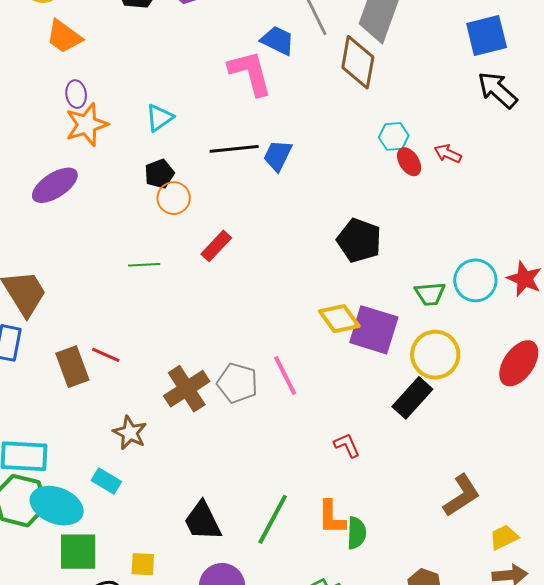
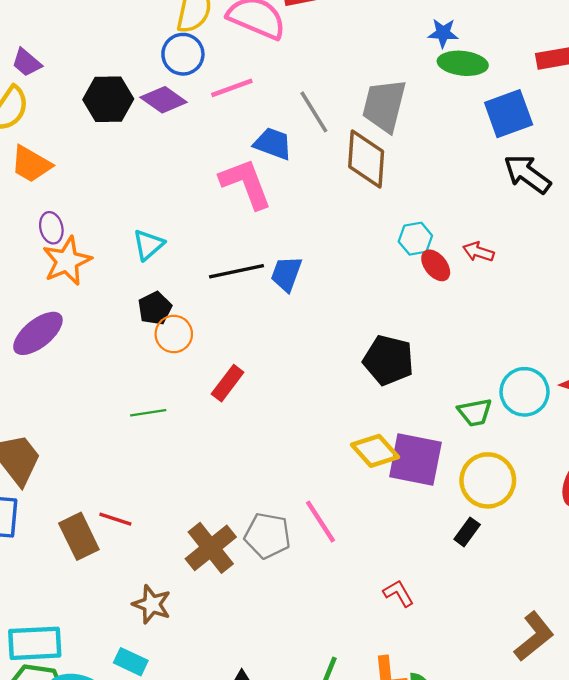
black rectangle: (412, 398) -> (467, 532), size x0.6

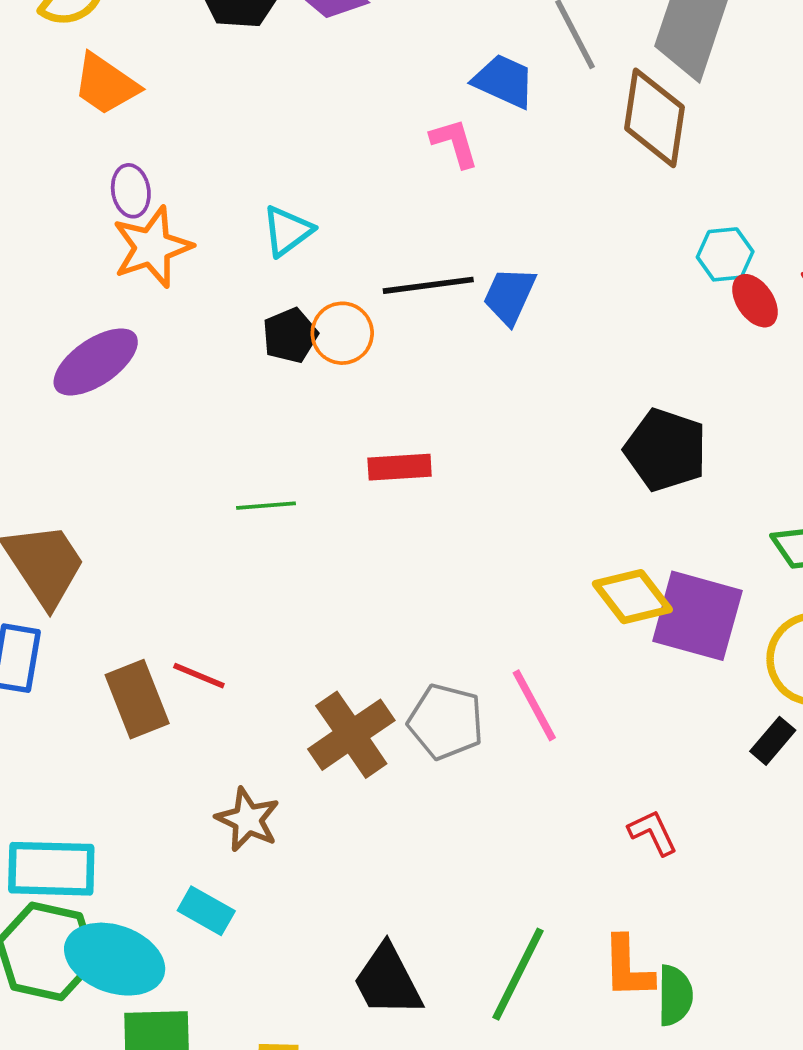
pink L-shape: (246, 184) -> (454, 143), size x0.6
orange circle: (174, 334) -> (342, 333), moved
red rectangle: (228, 383) -> (400, 467), turned 45

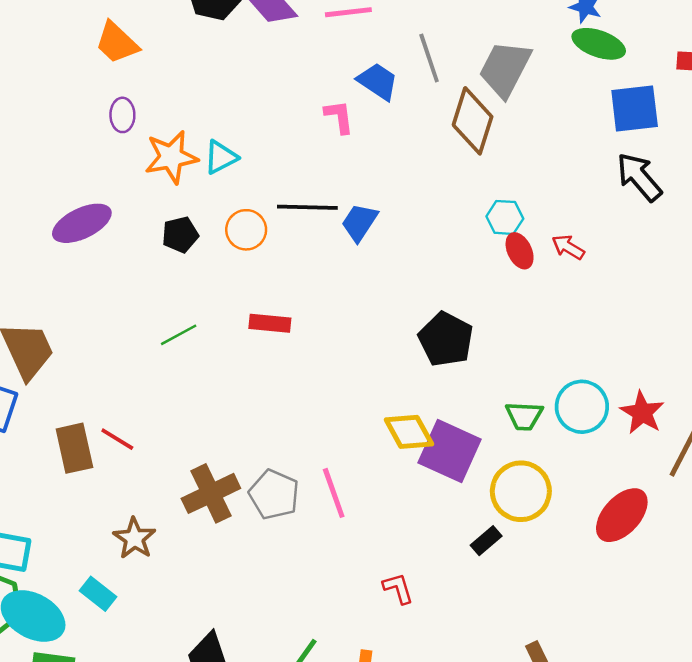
orange star: (152, 247) -> (171, 157), moved
black pentagon: (290, 335) -> (180, 235), moved
green line: (266, 506) -> (179, 335), turned -33

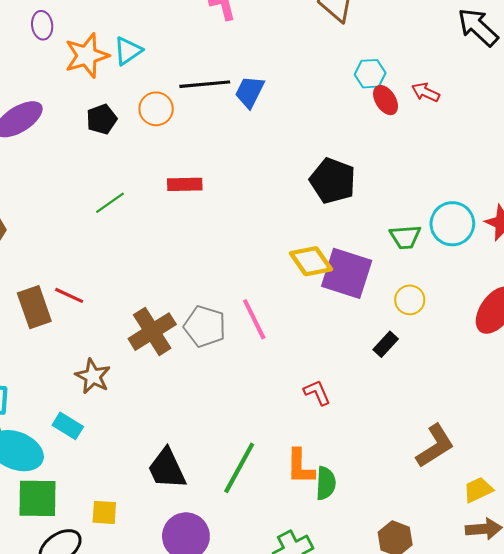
yellow circle: (521, 491) -> (410, 300), size x0.6

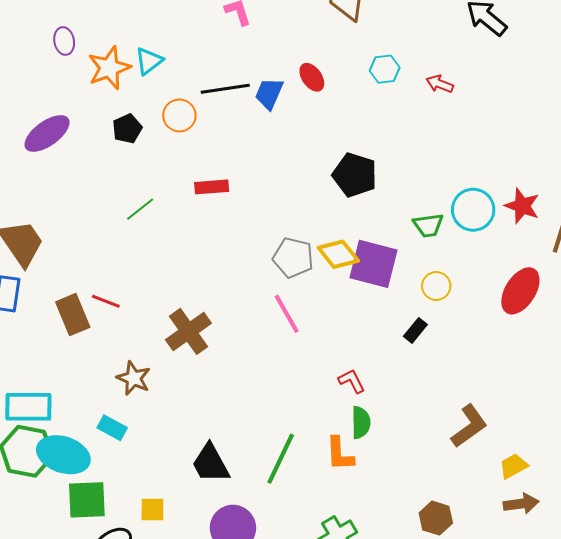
red ellipse: (386, 100) -> (312, 77), moved
gray pentagon: (205, 326) -> (293, 258), moved
green semicircle: (326, 483) -> (361, 423), moved

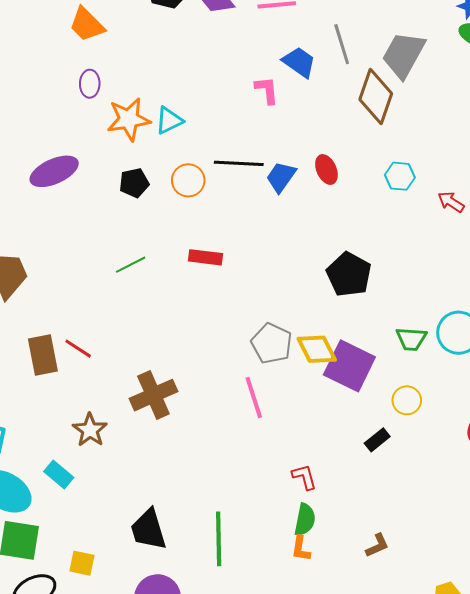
brown L-shape: (469, 426) -> (377, 546), moved, size x0.6
orange L-shape: (340, 454) -> (301, 549), moved, size x0.7
green line: (281, 459) -> (219, 539), turned -38

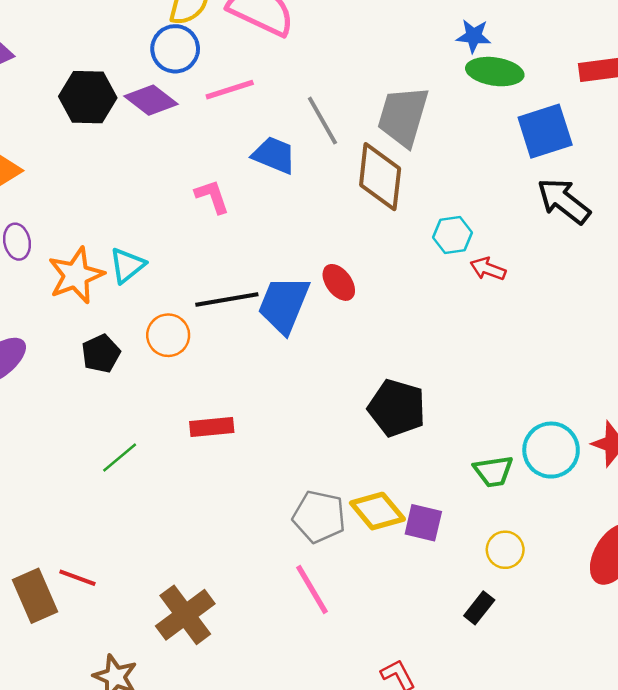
pink L-shape: (267, 90) -> (212, 196), moved
cyan hexagon: (400, 176) -> (452, 235), moved
blue trapezoid: (281, 177) -> (284, 305), size x1.4
red arrow: (451, 202) -> (488, 269), moved
purple square: (349, 366) -> (423, 523), size x0.6

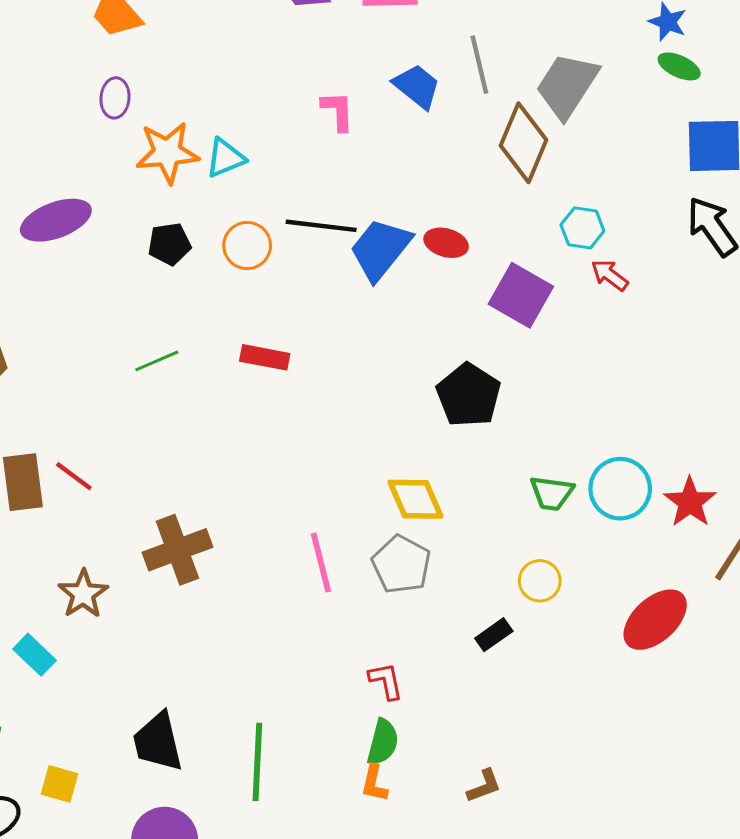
green ellipse: (495, 72) -> (679, 66), size x0.7
red ellipse: (339, 282) -> (446, 243), turned -54
gray pentagon: (319, 517) -> (401, 564), moved
purple square: (423, 523) -> (521, 295), moved, size x1.4

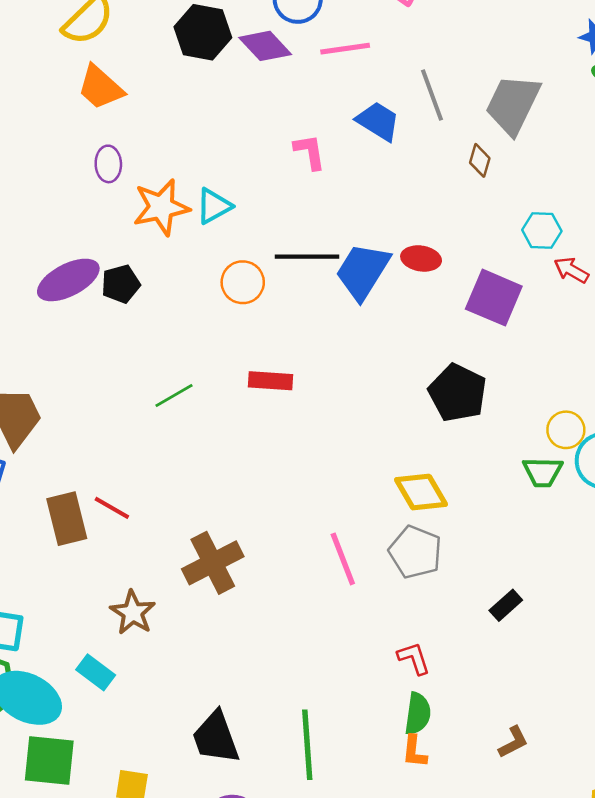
brown diamond: (523, 143) -> (480, 160), size x0.5
black pentagon: (169, 244) -> (121, 284), moved
yellow circle: (540, 581) -> (566, 430), moved

